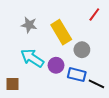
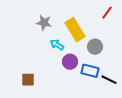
cyan arrow: (32, 58) -> (57, 45), moved, size x0.6

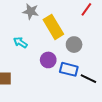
gray star: (44, 23) -> (31, 11), moved
cyan arrow: (57, 45) -> (20, 42), moved

